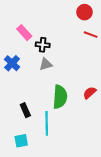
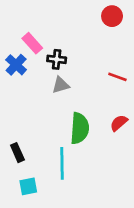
red line: (91, 35) -> (117, 77), moved
blue cross: (12, 63) -> (16, 65), moved
black rectangle: (25, 110) -> (17, 153), moved

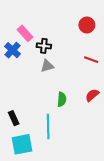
red circle: (112, 16) -> (87, 25), moved
green semicircle: (80, 128) -> (62, 99), size x0.6
cyan square: (28, 186) -> (22, 144), size x1.5

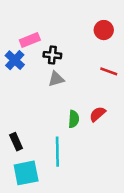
pink rectangle: (25, 33) -> (30, 40), turned -70
red semicircle: (92, 95) -> (97, 114), moved

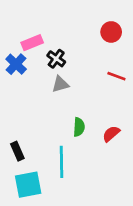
black cross: (52, 55) -> (56, 59), turned 30
red semicircle: (97, 114) -> (111, 134), moved

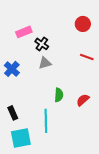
blue cross: (16, 64) -> (12, 69), moved

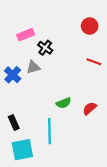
gray triangle: (45, 63) -> (33, 67), moved
green semicircle: (59, 95) -> (64, 103), turned 64

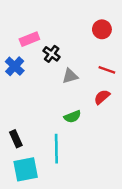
gray triangle: (33, 67) -> (70, 76), moved
blue cross: (13, 75) -> (15, 66), moved
red semicircle: (90, 108) -> (102, 97), moved

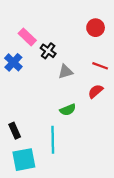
pink rectangle: (29, 39) -> (27, 37), turned 66

